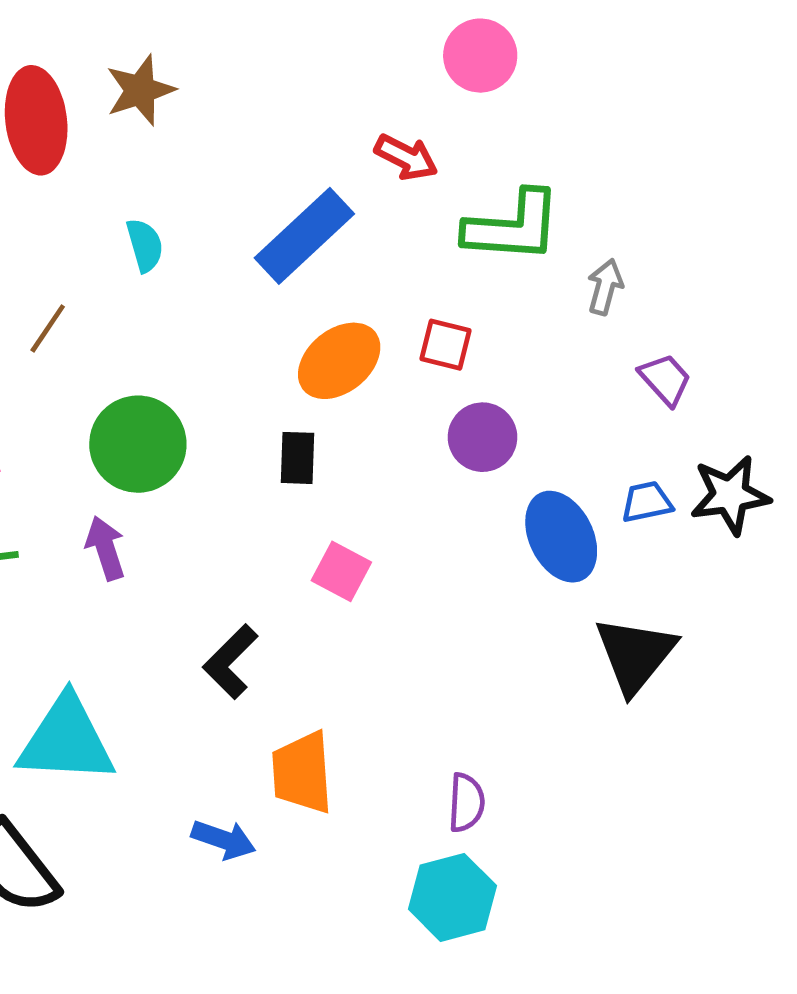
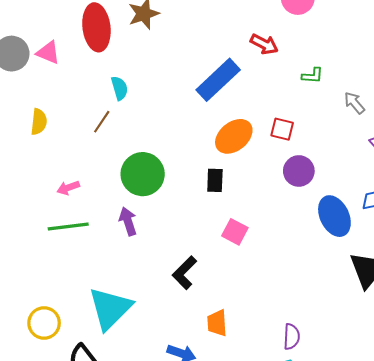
green L-shape: (513, 227) -> (312, 76), size x0.5
cyan semicircle: (145, 245) -> (120, 88), moved
gray arrow: (605, 287) -> (354, 103), turned -55
cyan triangle: (66, 740) -> (110, 308), turned -48
orange trapezoid: (302, 773) -> (217, 323), size x0.7

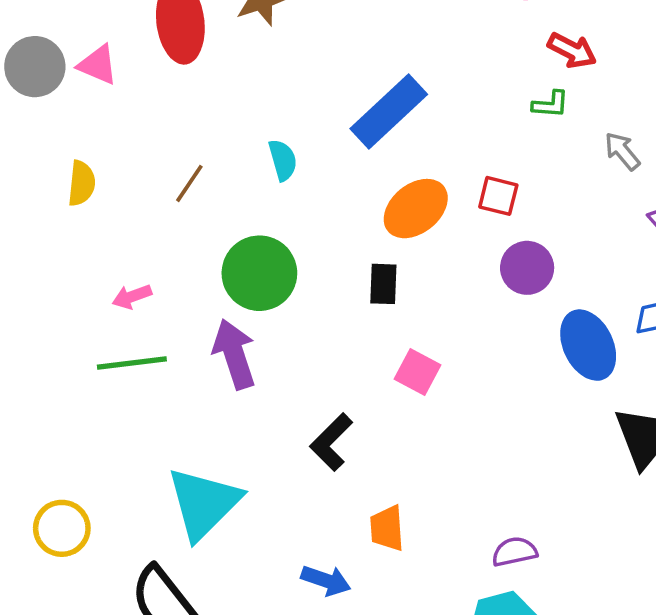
red arrow: (264, 44) -> (572, 50), moved
cyan semicircle: (120, 88) -> (283, 160), moved
purple arrow: (128, 221) -> (234, 354), size x1.4
yellow circle: (44, 323) -> (62, 528), moved
purple semicircle: (291, 337) -> (515, 552), turned -105

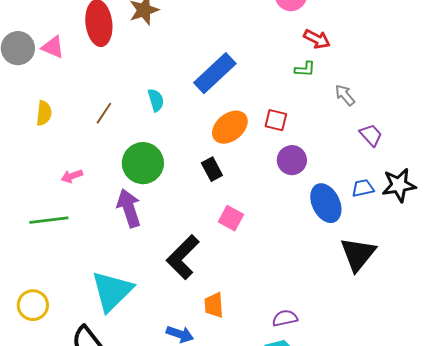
black rectangle: (383, 284) -> (212, 169), turned -30
green line: (132, 363) -> (49, 220), moved
black L-shape: (331, 442) -> (183, 257), size x1.4

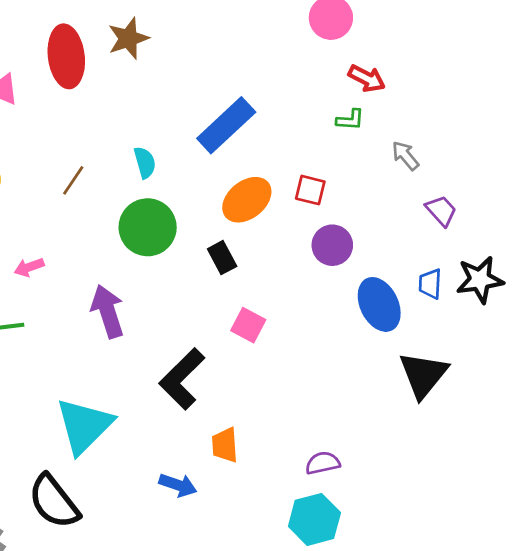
green circle: (143, 163) -> (148, 227), moved
blue trapezoid: (363, 188) -> (430, 284), turned -75

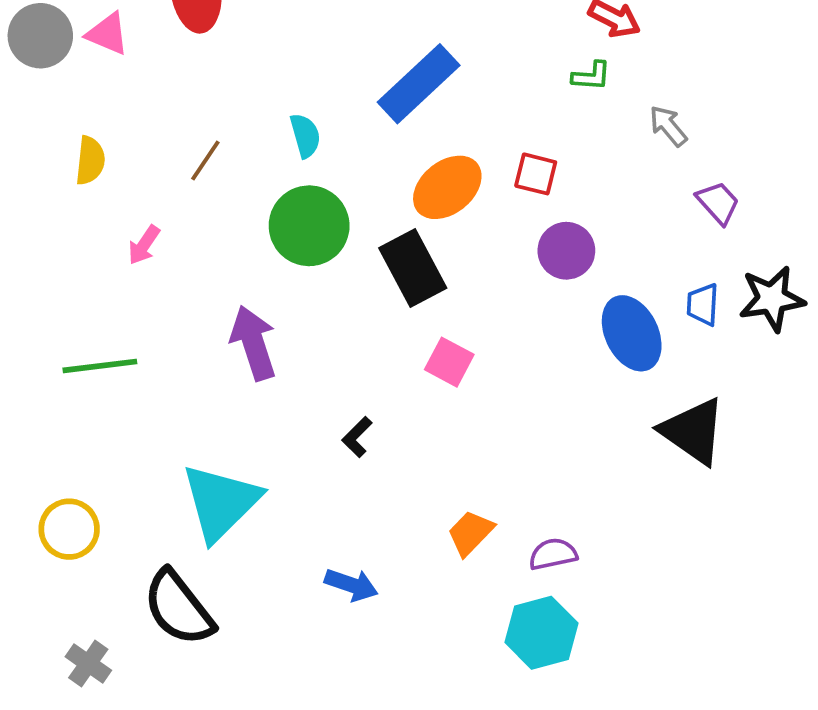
black rectangle: (222, 258) -> (413, 268), size x1.6
pink arrow: (29, 267) -> (144, 245), moved, turned -36
black triangle: (423, 375) -> (693, 431), turned -34
black L-shape: (182, 379) -> (357, 437), size x0.5
orange trapezoid: (225, 445) -> (470, 533), moved, turned 48

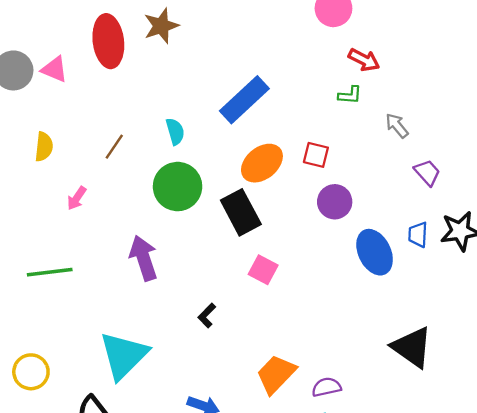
black triangle: (693, 431) -> (412, 347), moved
orange trapezoid: (470, 533) -> (276, 374), size x1.4

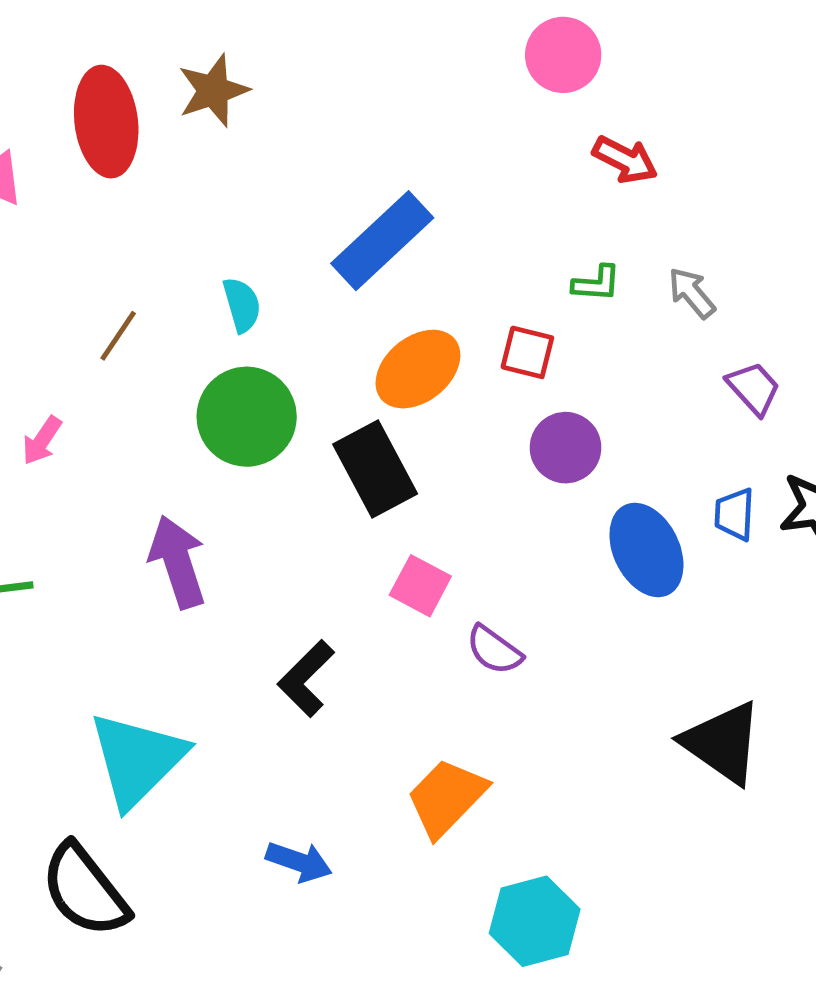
green L-shape: (350, 95) -> (596, 283), moved
black L-shape: (207, 316) -> (306, 678), size x1.5
purple semicircle: (326, 387) -> (494, 650), moved, turned -132

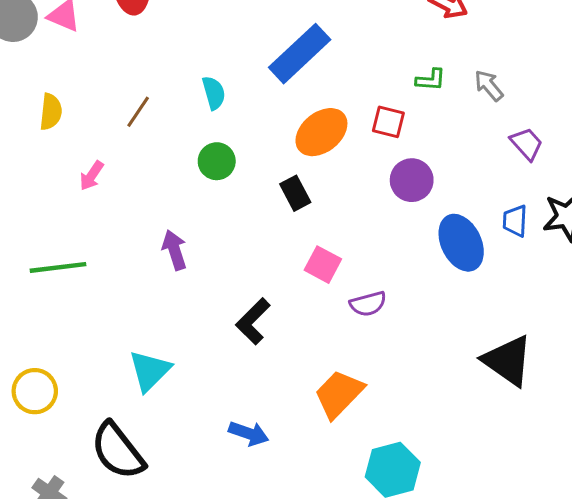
green circle: (247, 417) -> (217, 161), size x0.6
black rectangle: (375, 469) -> (295, 193), size x0.6
purple arrow: (178, 562) -> (174, 250), size x0.7
purple semicircle: (494, 650) -> (368, 304), turned -51
cyan triangle: (137, 759) -> (150, 371), size x0.7

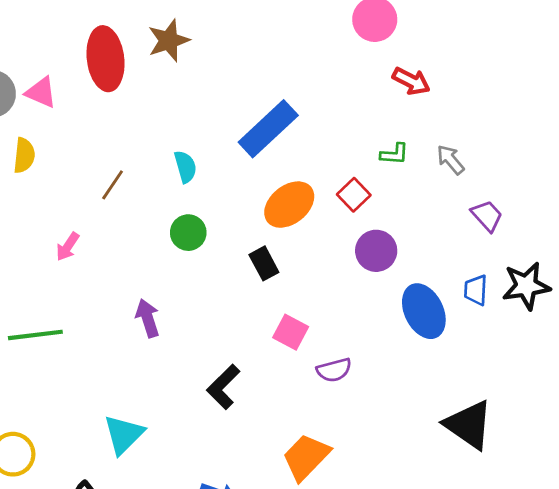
yellow semicircle: (51, 112) -> (24, 155), moved
red square: (388, 122) -> (354, 195), turned 32

